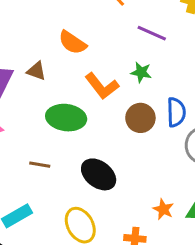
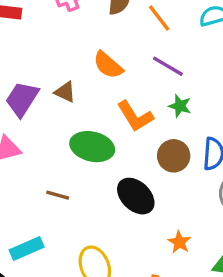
purple line: (152, 33) -> (168, 66), moved
black ellipse: (99, 174) -> (136, 196), moved
orange star: (163, 209) -> (179, 242), moved

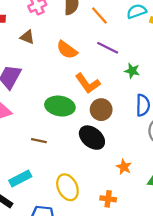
brown triangle: (65, 92) -> (27, 37), moved
green star: (180, 106) -> (132, 71), moved
brown circle: (174, 156) -> (101, 110), moved

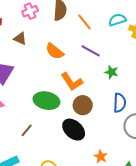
brown line: (39, 141) -> (27, 130), turned -64

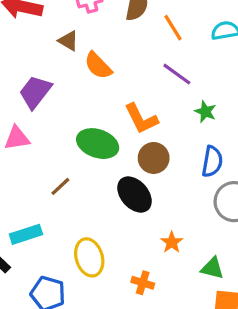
orange semicircle: (55, 51) -> (98, 66), moved

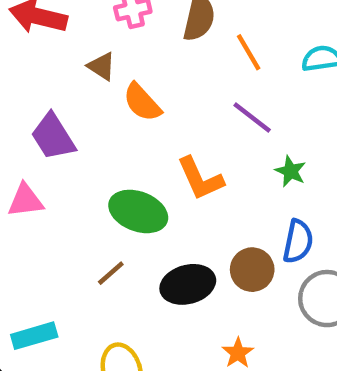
purple trapezoid: (35, 92) -> (53, 137), turned -72
brown circle: (154, 158) -> (252, 270), moved
brown line: (60, 186) -> (111, 273), moved
black ellipse: (135, 195) -> (188, 284), turned -66

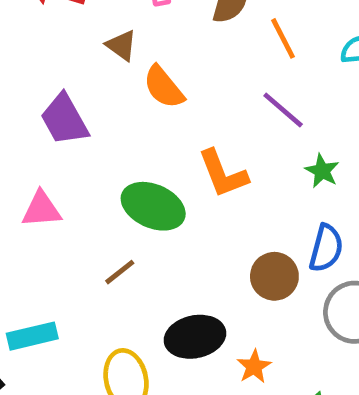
pink triangle: (25, 200) -> (42, 209), moved
black ellipse: (188, 284) -> (195, 337), moved

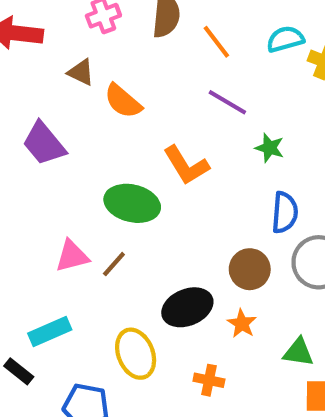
pink triangle: (42, 209) -> (72, 256), moved
brown circle: (274, 276) -> (250, 269), moved

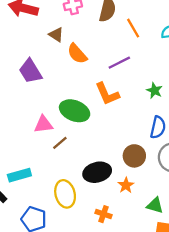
purple line: (227, 102) -> (119, 63), moved, turned -65
pink triangle: (72, 256) -> (44, 124), moved

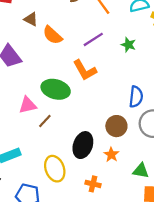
green star: (154, 91) -> (128, 45), moved
black ellipse: (97, 172) -> (83, 145), turned -50

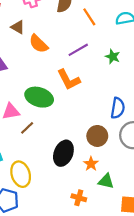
yellow ellipse: (55, 169) -> (21, 174), moved
green triangle: (141, 171) -> (106, 181), moved
orange cross: (93, 184) -> (79, 198), moved

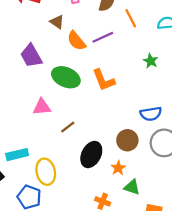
purple line: (78, 50) -> (103, 37), moved
green ellipse: (39, 97) -> (66, 77), moved
blue semicircle: (118, 108) -> (151, 114), turned 66
brown line: (27, 128) -> (68, 127), moved

